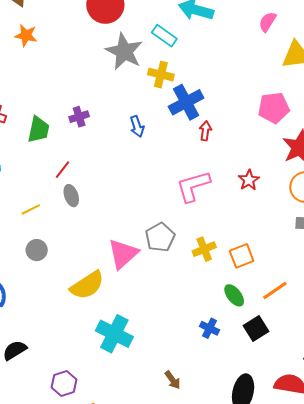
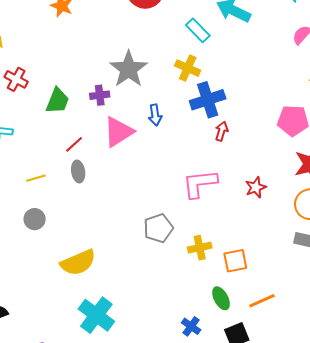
gray star: (124, 52) -> (129, 69), moved
pink triangle: (123, 254) -> (118, 132), moved

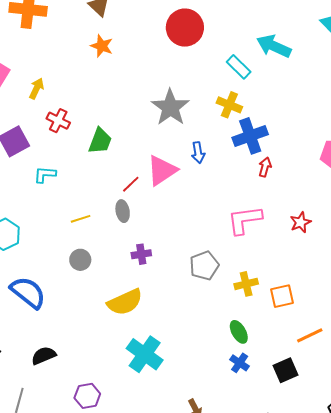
purple cross: (100, 95) -> (141, 254), moved
red line: (74, 144) -> (131, 184), moved
green ellipse: (221, 298) -> (239, 332), moved

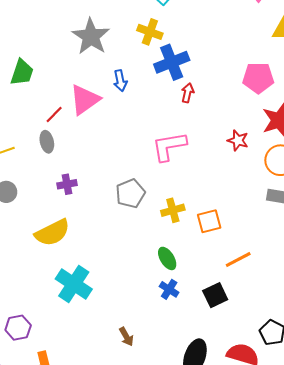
red star: (301, 222) -> (238, 140), moved, turned -30

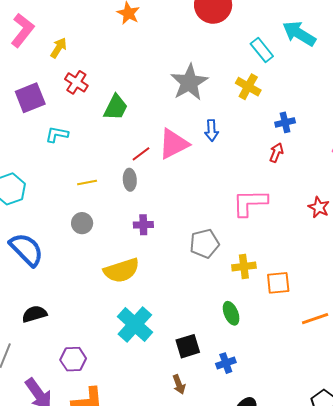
blue cross: (172, 62) -> (285, 122), moved, size x0.6
orange line: (238, 259) -> (315, 319), moved
blue cross: (169, 289) -> (226, 363), moved, turned 30
black square: (215, 295) -> (188, 346), moved

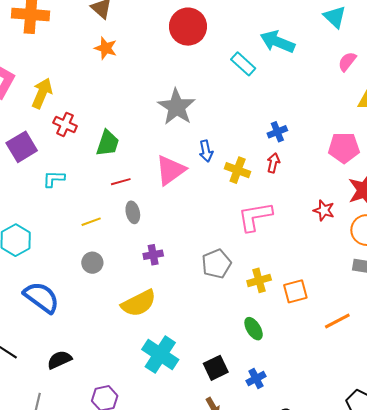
yellow arrow: (59, 48) -> (42, 93), size x1.4
yellow cross: (248, 87) -> (238, 170), moved
red line: (141, 154) -> (121, 182), moved, turned 30

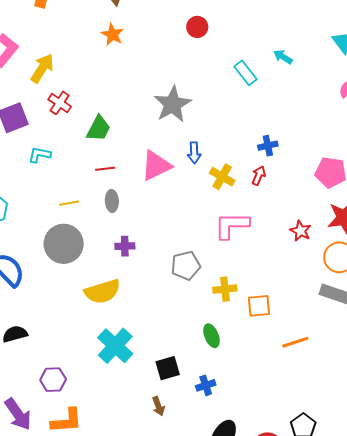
red circle: (188, 27) -> (197, 27), size x0.6
cyan arrow: (278, 42) -> (283, 57), size x0.6
gray circle: (92, 263) -> (64, 244), size x1.8

